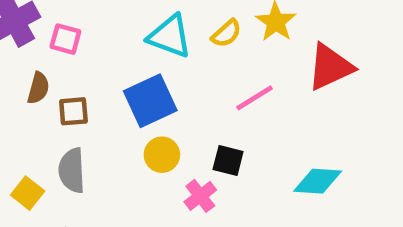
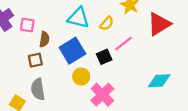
yellow semicircle: (226, 33) -> (107, 23), moved
brown semicircle: (38, 88) -> (44, 39), moved
black square: (228, 161) -> (104, 57), moved, turned -32
pink cross: (200, 196) -> (102, 95), size x1.5

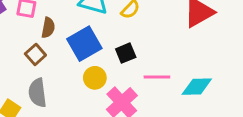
pink line: (124, 43) -> (157, 77), moved, turned 36
brown square: (35, 60) -> (35, 55), turned -32

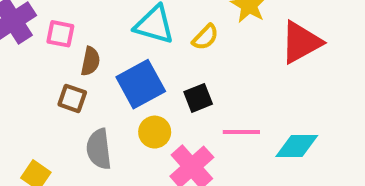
brown square: (35, 55) -> (72, 98), turned -30
gray semicircle: (37, 93) -> (99, 149), moved

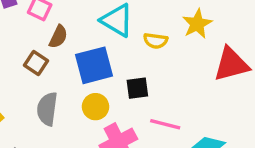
yellow semicircle: (205, 37) -> (155, 41), turned 40

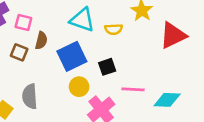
brown square: (36, 63) -> (19, 52), moved
gray semicircle: (47, 109) -> (30, 96), moved

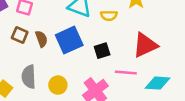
red triangle: (173, 35) -> (145, 45), moved
brown semicircle: (41, 41) -> (41, 39), moved, turned -35
yellow circle: (79, 87) -> (58, 85), moved

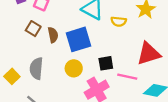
black square: (102, 51) -> (106, 63), moved
yellow circle: (58, 85) -> (74, 68), moved

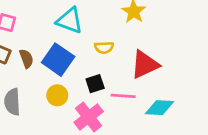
yellow semicircle: (119, 21) -> (104, 47), moved
blue square: (79, 39) -> (58, 60), turned -30

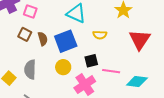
blue square: (58, 60) -> (66, 41), turned 30
red triangle: (145, 64) -> (140, 40), moved, turned -35

